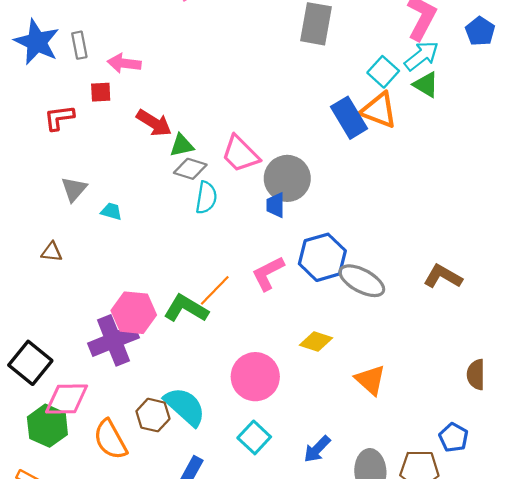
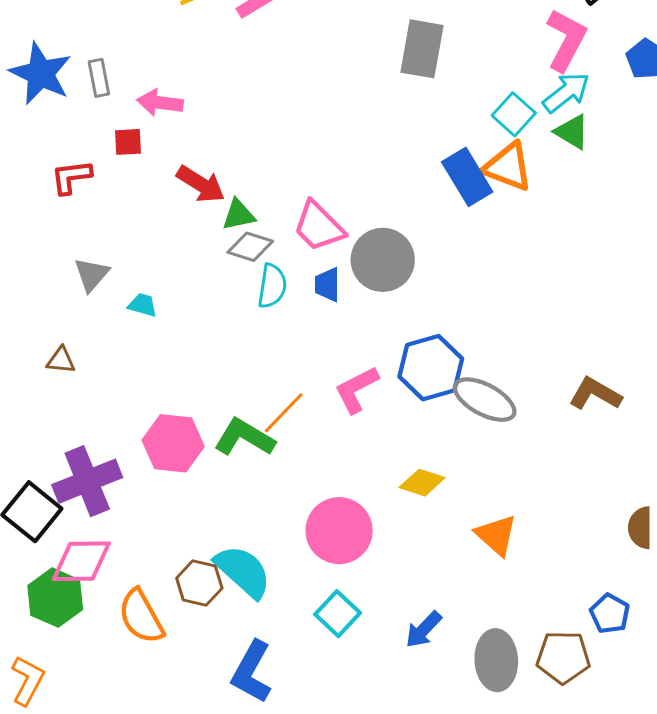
blue trapezoid: (276, 205) -> (327, 285), moved
purple cross: (113, 340) -> (87, 481), moved

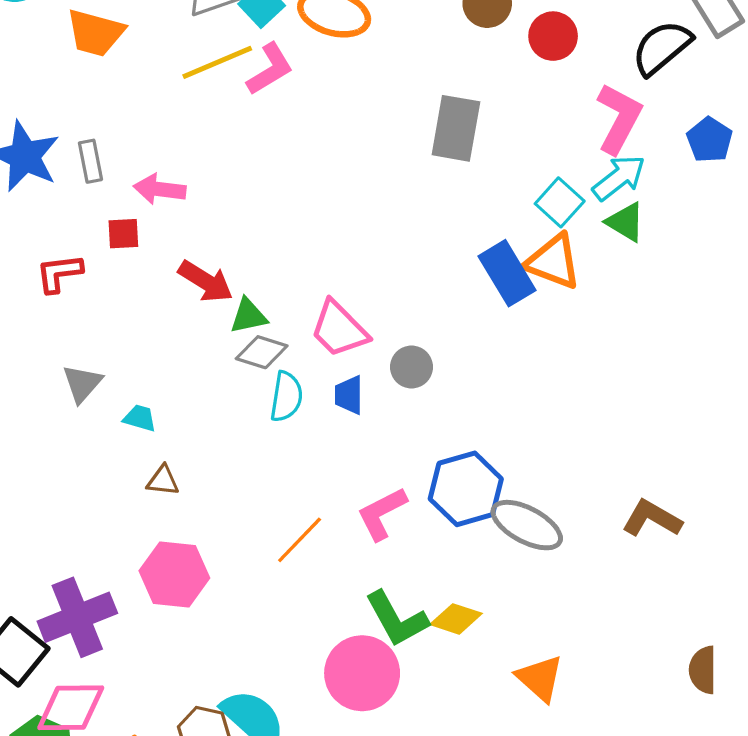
gray circle: (383, 260) -> (411, 367), size x0.6
brown triangle: (61, 360) -> (163, 481), moved
green L-shape: (244, 437) -> (397, 619), moved, turned -150

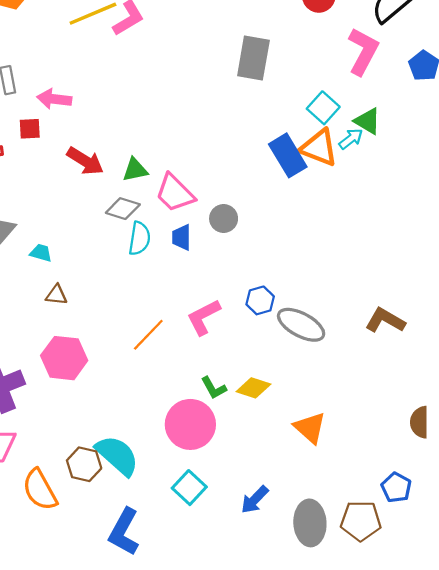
cyan arrow: (619, 178) -> (351, 139), moved, size x0.7
green triangle: (248, 316) -> (135, 170), moved
blue hexagon: (466, 489) -> (260, 300), size x0.6
green L-shape: (397, 619) -> (214, 388), size x0.6

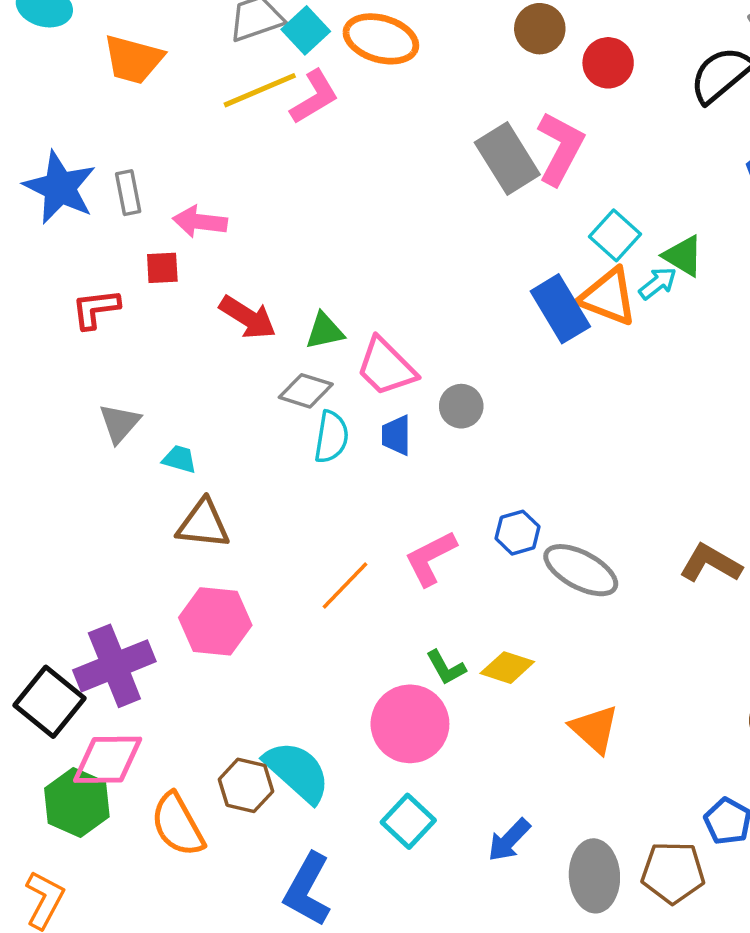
pink L-shape: (363, 51) -> (560, 148), moved
gray rectangle: (253, 58) -> (507, 158), turned -42
brown triangle: (56, 295) -> (203, 524), size x1.6

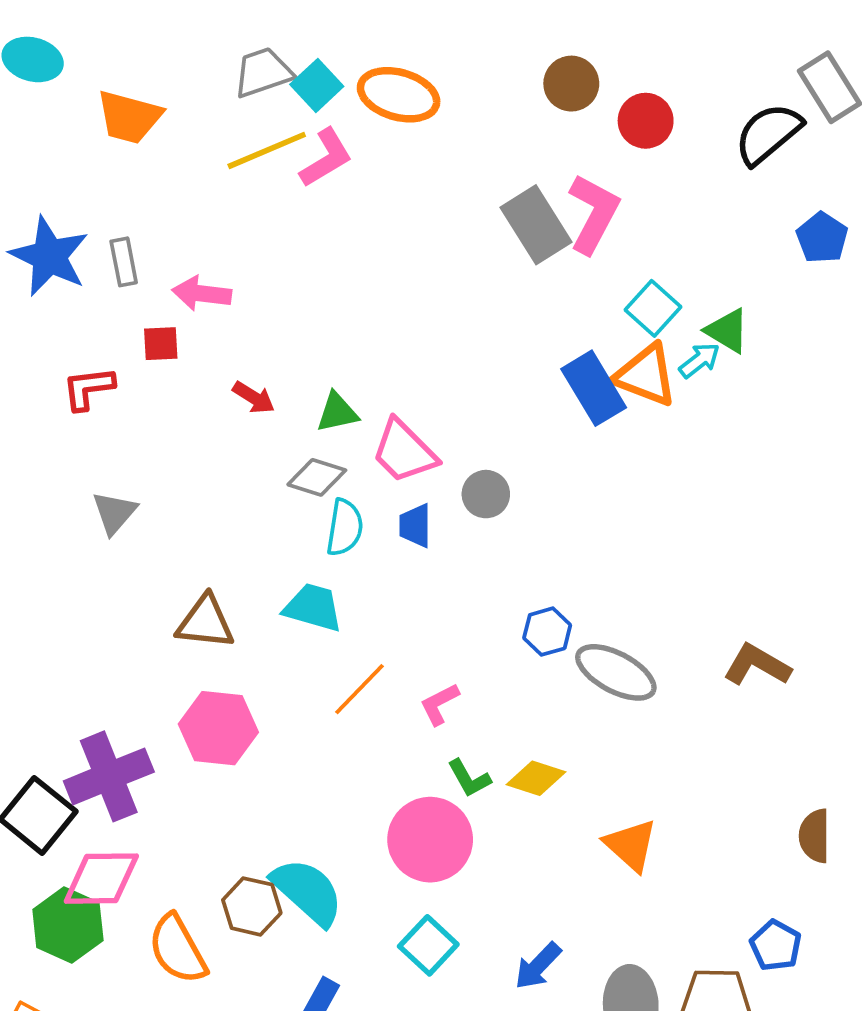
red arrow: (248, 317) -> (254, 398), size x0.7
cyan trapezoid: (179, 459) -> (313, 607), moved, size x1.6
pink L-shape: (430, 558) -> (439, 704), moved, size x0.7

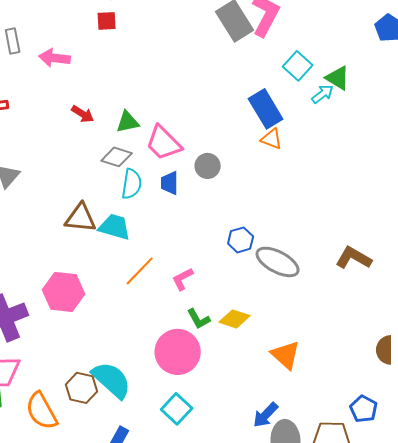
red square: (161, 344) -> (107, 21), moved
orange triangle: (646, 375) -> (272, 139), moved, size x0.6
brown triangle: (205, 622) -> (81, 218), moved
blue arrow: (538, 966) -> (266, 415), moved

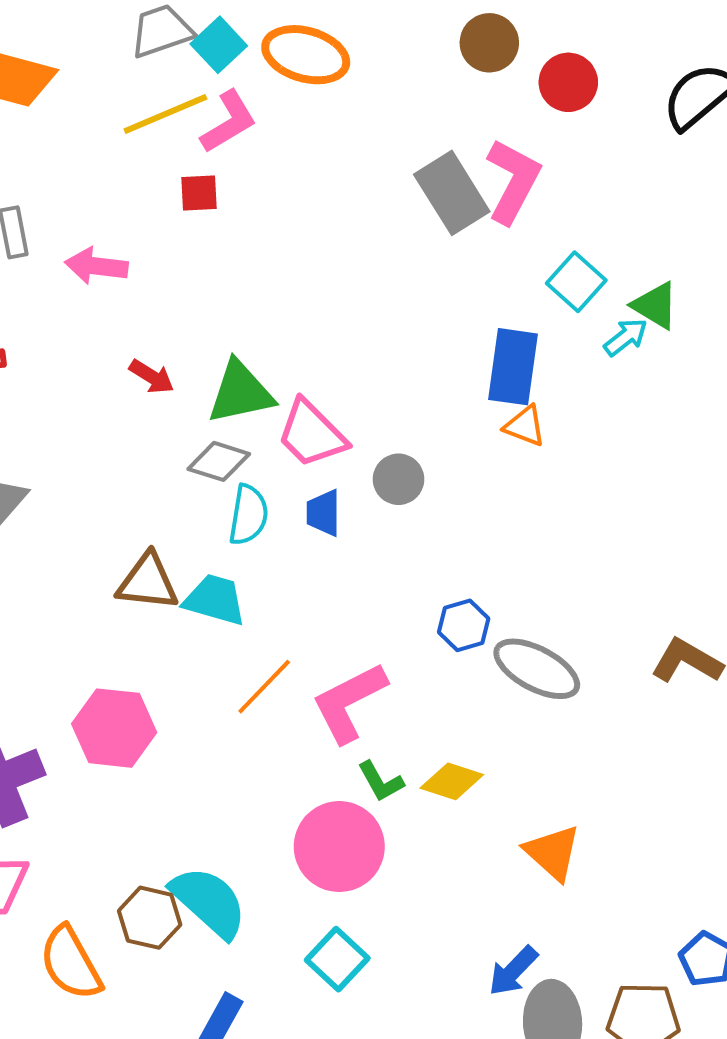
blue rectangle: (266, 109) -> (513, 367), turned 39
green triangle: (128, 122) -> (241, 392), size x1.5
pink L-shape: (183, 279) -> (349, 702), size x1.8

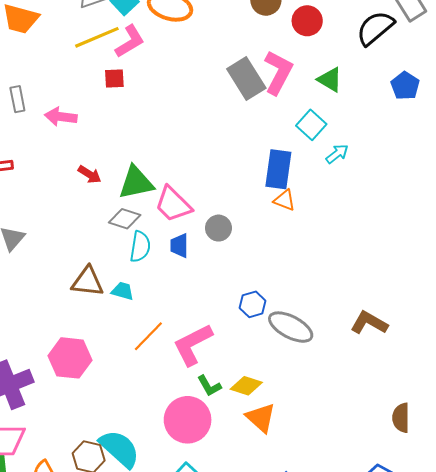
green triangle: (655, 305) -> (330, 80), moved
cyan trapezoid: (215, 600) -> (123, 291), size x0.7
orange triangle: (553, 852) -> (261, 418), moved

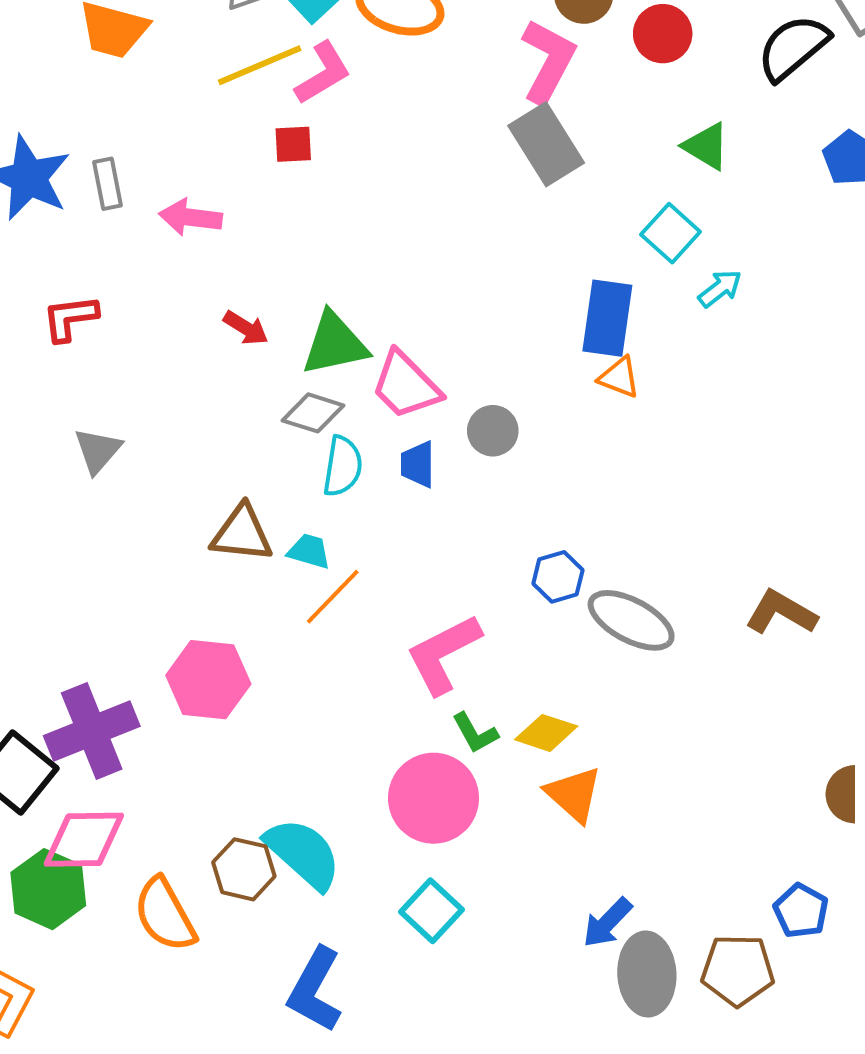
pink L-shape: (278, 72) -> (548, 61), moved
orange line: (148, 336) -> (333, 597), moved

